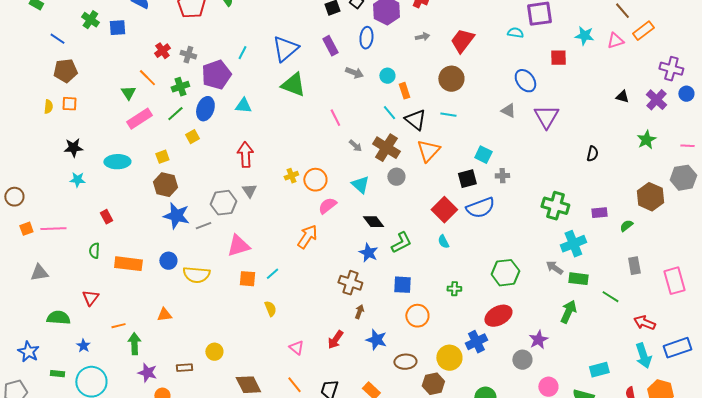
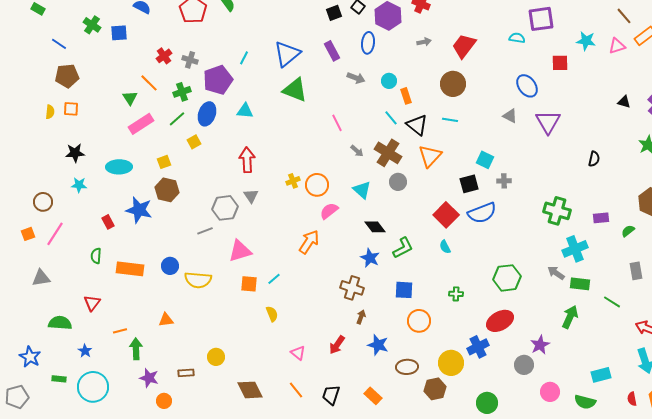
brown circle: (14, 197) -> (43, 202), moved
blue star: (176, 216) -> (139, 210), moved
pink line: (53, 229) -> (55, 234), turned -55

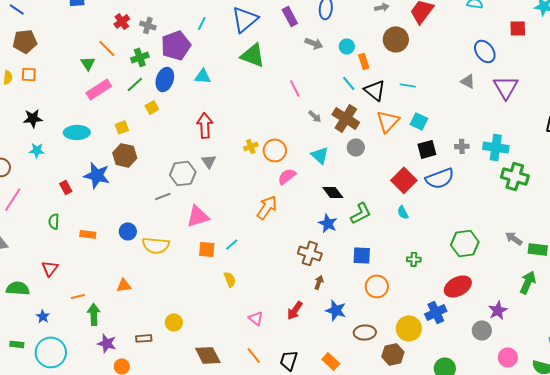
brown circle: (453, 84) -> (396, 39), moved
cyan square: (485, 160) -> (419, 121), moved
cyan cross: (575, 249) -> (496, 147), moved, turned 30
orange rectangle: (130, 269) -> (88, 234), size x0.6

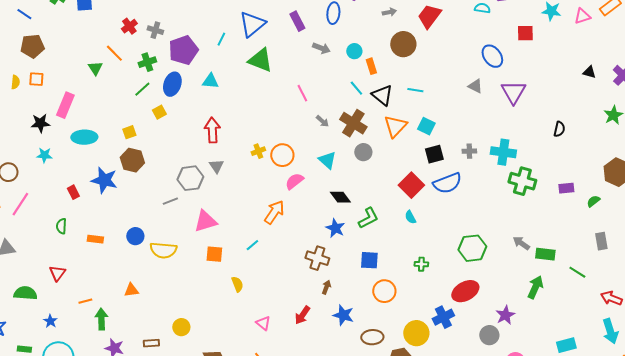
cyan line: (202, 23) -> (221, 39), moved
pink rectangle: (99, 89) -> (65, 105), moved, turned -35
cyan line: (232, 244) -> (252, 245), moved

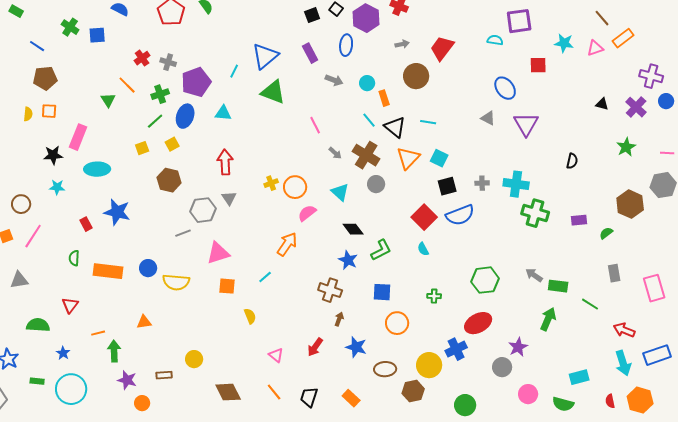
yellow square: (129, 132) -> (142, 148), moved
brown hexagon: (132, 160) -> (169, 180), moved
orange rectangle: (95, 239) -> (108, 271), size x1.8

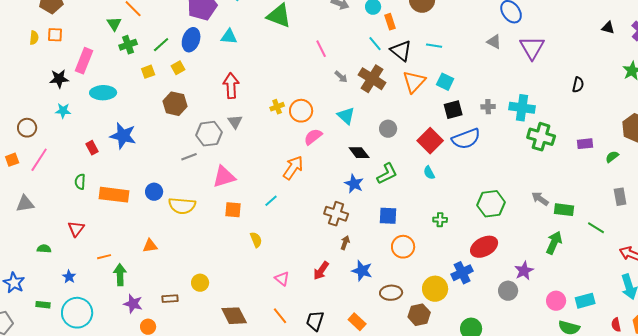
green cross: (160, 94) -> (128, 45), moved
gray circle: (376, 184) -> (388, 129), moved
green semicircle: (38, 325) -> (44, 249), size x0.6
pink circle: (528, 394) -> (556, 301), moved

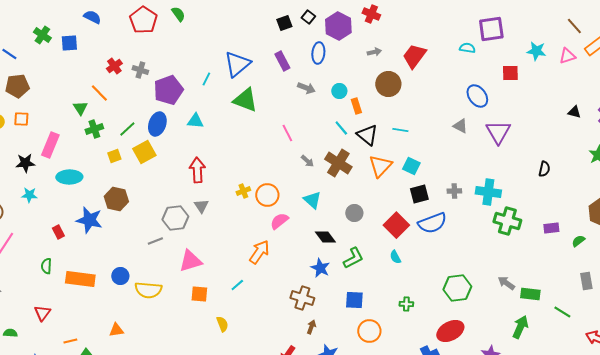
yellow square: (178, 68) -> (144, 152), size x1.6
brown hexagon: (175, 104) -> (116, 199), moved

